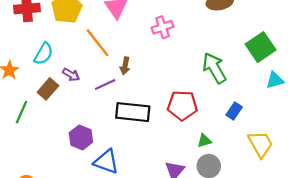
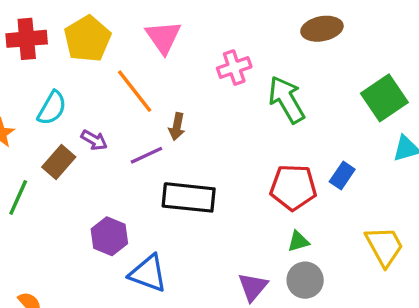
green arrow: (214, 68) -> (287, 100), moved
red pentagon: (182, 105) -> (293, 187), moved
blue rectangle: (234, 111) -> (342, 175), moved

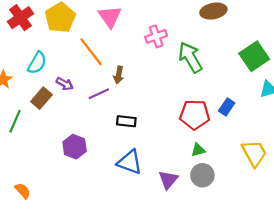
red cross: (27, 39) -> (21, 18), turned -30
black rectangle: (189, 197) -> (126, 121), size x0.6
blue triangle: (148, 273) -> (130, 162), moved

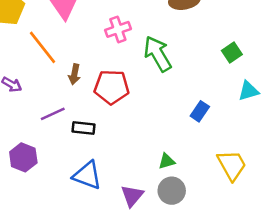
green square: (254, 56) -> (232, 52), size x0.6
purple line: (99, 94) -> (53, 114), moved
red pentagon: (195, 115) -> (112, 87), moved

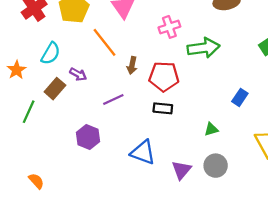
green arrow: (158, 54) -> (203, 48), turned 112
black rectangle: (83, 128) -> (163, 108), moved
green triangle: (167, 161) -> (211, 129), moved

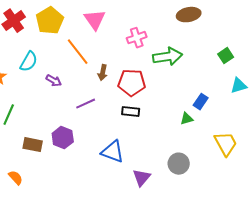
brown rectangle: (55, 89) -> (33, 145), moved, turned 60
green triangle: (211, 129) -> (187, 119), moved
purple triangle: (181, 170) -> (142, 178), moved

